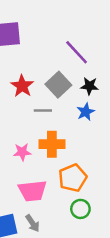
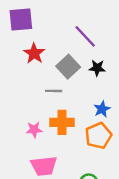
red star: (22, 86) -> (34, 53), moved
blue star: (86, 112) -> (102, 109), moved
orange pentagon: (73, 178) -> (98, 136), moved

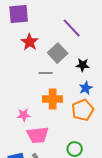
black star: (97, 68) -> (83, 65), moved
pink star: (34, 130) -> (24, 115), moved

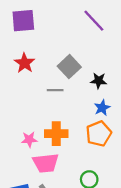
purple line: (72, 28) -> (94, 21), moved
red star: (30, 42) -> (24, 63), moved
orange cross: (53, 99) -> (56, 134), moved

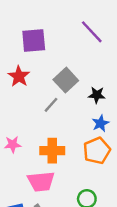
purple square: (23, 21) -> (34, 40), moved
gray line: (55, 90) -> (51, 105), turned -49
pink star: (29, 139) -> (13, 144), moved

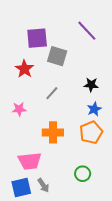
gray square: (66, 80) -> (57, 56), moved, turned -30
pink star: (13, 144) -> (19, 109), moved
pink trapezoid: (41, 182) -> (30, 161), moved

